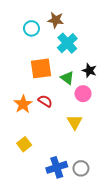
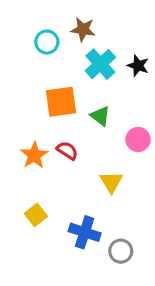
black star: (89, 71) -> (138, 66), moved
pink circle: (83, 94) -> (138, 140), moved
blue cross: (57, 167) -> (85, 232), moved, turned 36

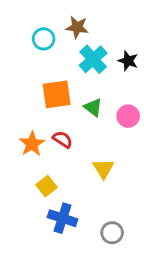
pink circle: (138, 140) -> (128, 116), moved
yellow square: (36, 215) -> (46, 186), moved
blue cross: (85, 232) -> (63, 218), moved

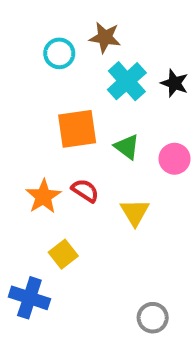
yellow triangle: (103, 169) -> (135, 212), moved
blue cross: (63, 218) -> (29, 298), moved

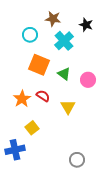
cyan circle: (59, 53) -> (30, 35), moved
black star: (175, 83) -> (86, 25), moved
orange square: (77, 129) -> (39, 65), turned 30
blue cross: (29, 298) -> (15, 150), turned -30

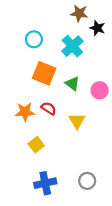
brown star: (53, 19) -> (79, 13), moved
orange star: (22, 99) -> (25, 112), turned 30
blue cross: (15, 150) -> (45, 183), moved

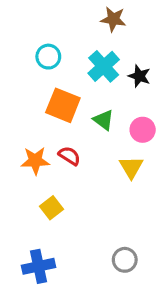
black star: (97, 28) -> (139, 76), moved
yellow triangle: (77, 121) -> (131, 167), moved
blue cross: (45, 183) -> (39, 266), moved

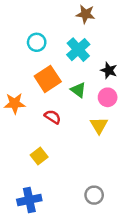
black star: (139, 76) -> (109, 70), moved
orange square: (63, 105) -> (48, 79), turned 35
orange star: (35, 161) -> (15, 103), moved

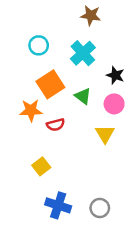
orange star: (15, 103) -> (31, 110), moved
red semicircle: (53, 117) -> (56, 125), turned 133
blue cross: (29, 200) -> (58, 205), moved, turned 30

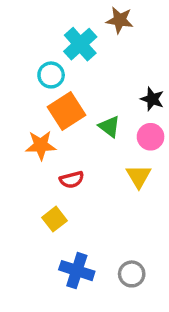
cyan circle: (39, 45) -> (51, 75), moved
cyan cross: (83, 53) -> (80, 44), moved
red semicircle: (56, 125) -> (72, 180), moved

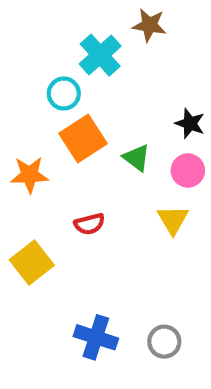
orange star: (41, 145) -> (30, 175), moved
yellow square: (54, 219) -> (32, 262), moved, size x1.4

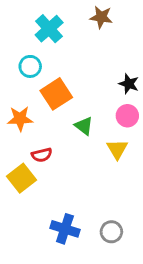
cyan cross: (100, 55) -> (49, 29), moved
cyan circle: (64, 94) -> (30, 66), moved
green triangle: (137, 158) -> (84, 126), moved
red semicircle: (89, 224) -> (42, 155), moved

